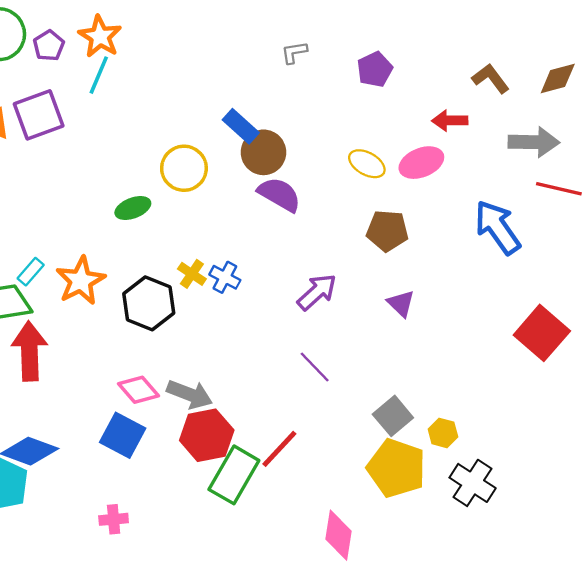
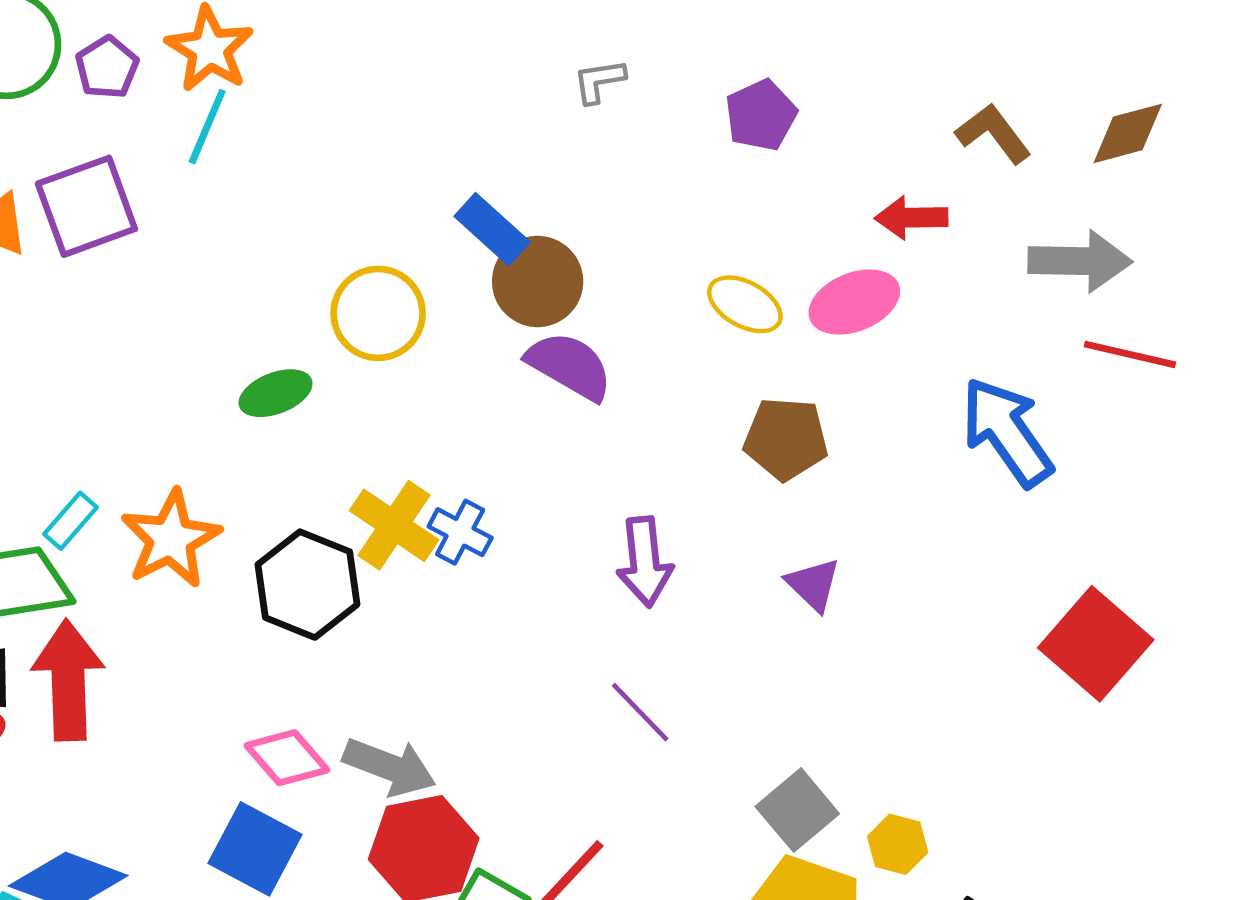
yellow cross: (192, 274) -> (394, 525), size x1.5
purple arrow: (317, 292) -> (645, 562), turned 126

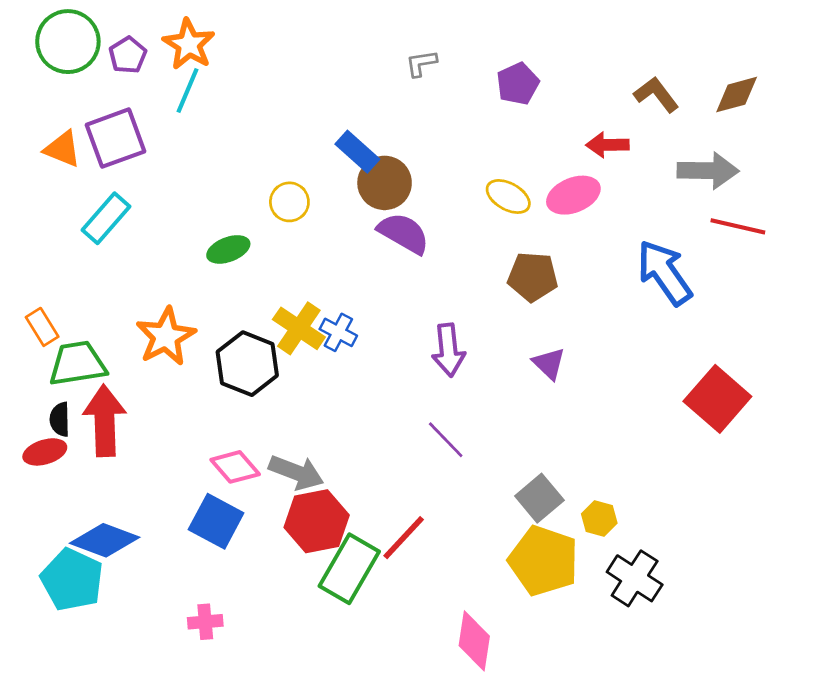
yellow circle: (378, 313) -> (289, 202), size x0.7
cyan rectangle: (70, 521) -> (106, 218), moved, size x1.5

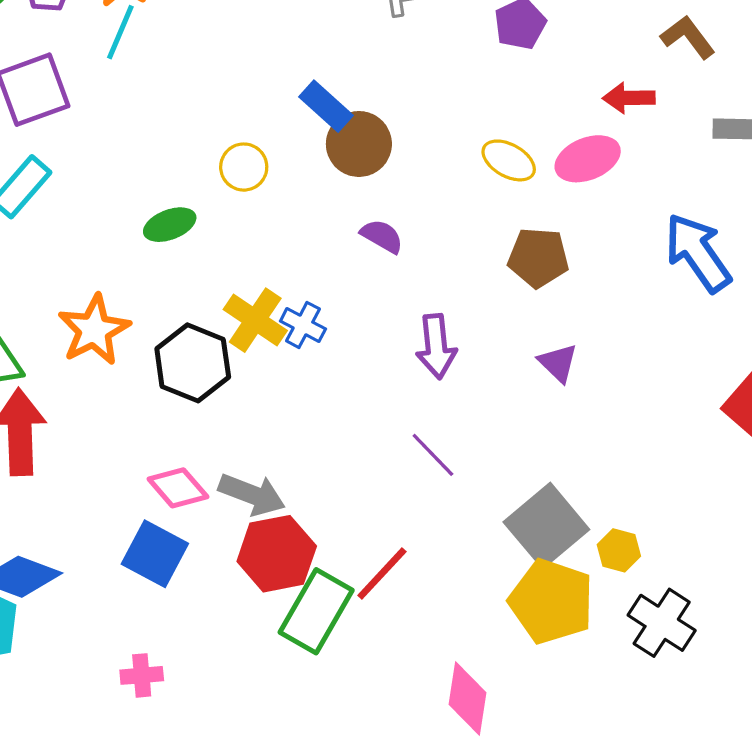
purple semicircle: (404, 233) -> (382, 236), moved, size x0.7
gray square: (539, 498) -> (546, 526), size x1.4

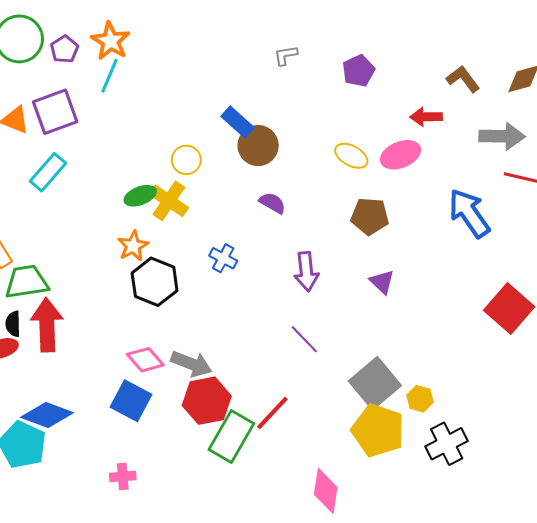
yellow cross: (255, 320) -> (169, 201), moved
orange star: (94, 330) -> (133, 246), moved, size x0.7
black cross: (662, 623) -> (447, 444), turned 30

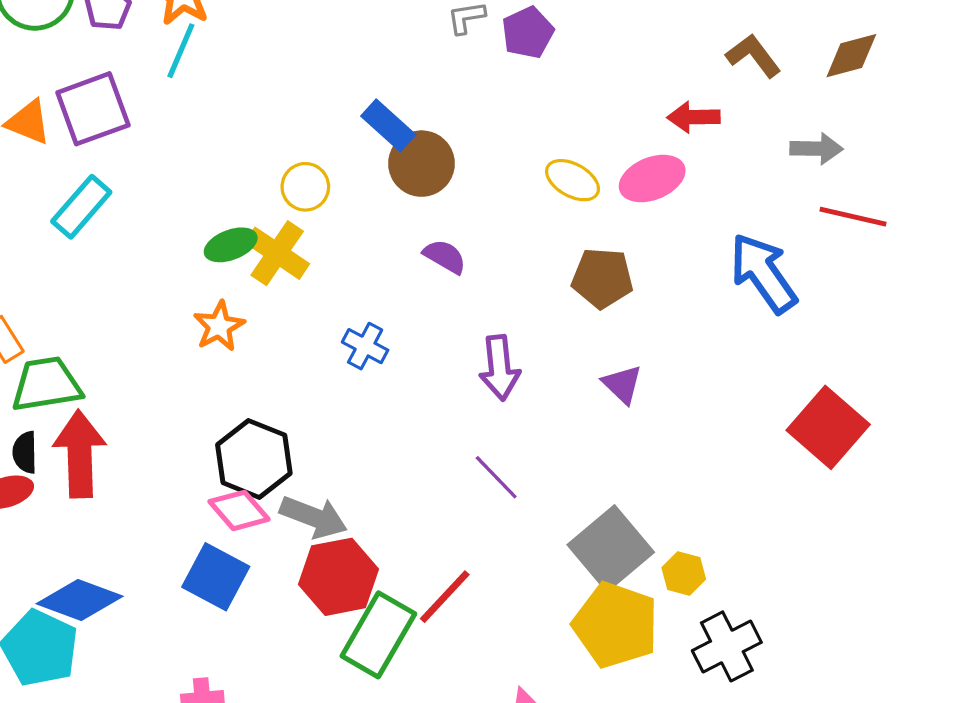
purple pentagon: (358, 71) -> (528, 32), moved
gray arrow: (502, 136) -> (816, 149), size x0.7
black hexagon: (155, 282) -> (254, 459), moved

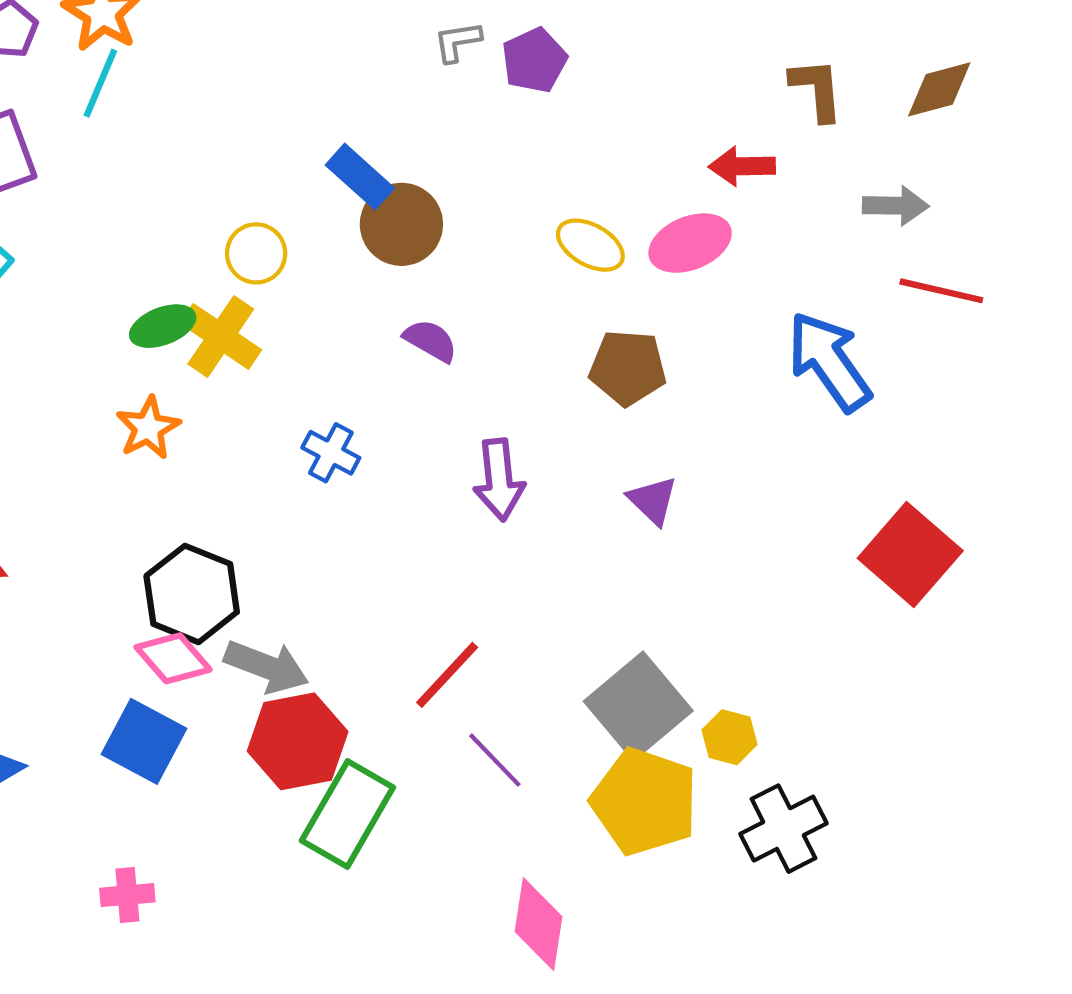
brown L-shape: (753, 56) -> (817, 89), turned 32
purple line: (496, 477) -> (495, 760), moved
red line: (445, 597) -> (447, 675), moved

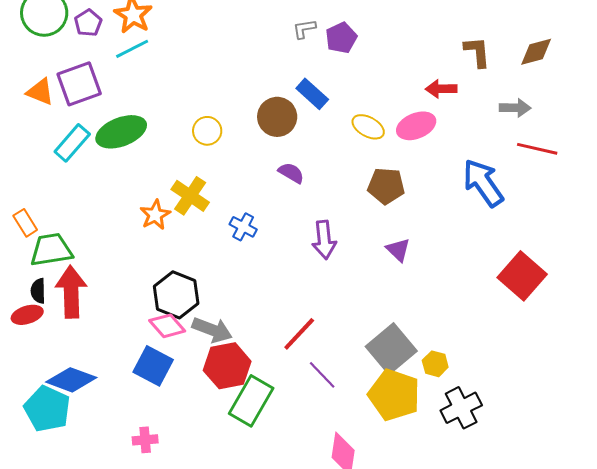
cyan line: (100, 83) -> (132, 49), turned 40
blue rectangle: (360, 177) -> (312, 94), moved
green ellipse: (163, 326) -> (121, 132), moved, size x1.6
yellow cross: (221, 336) -> (190, 196), moved

